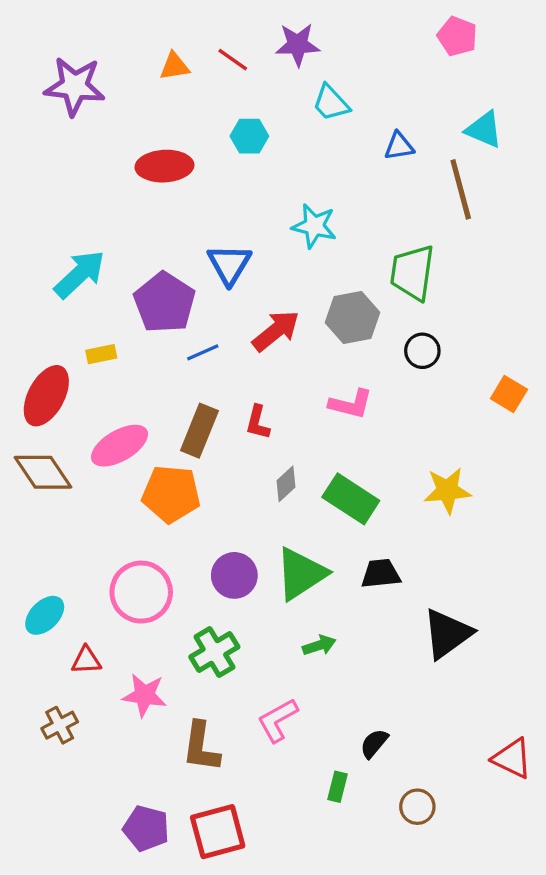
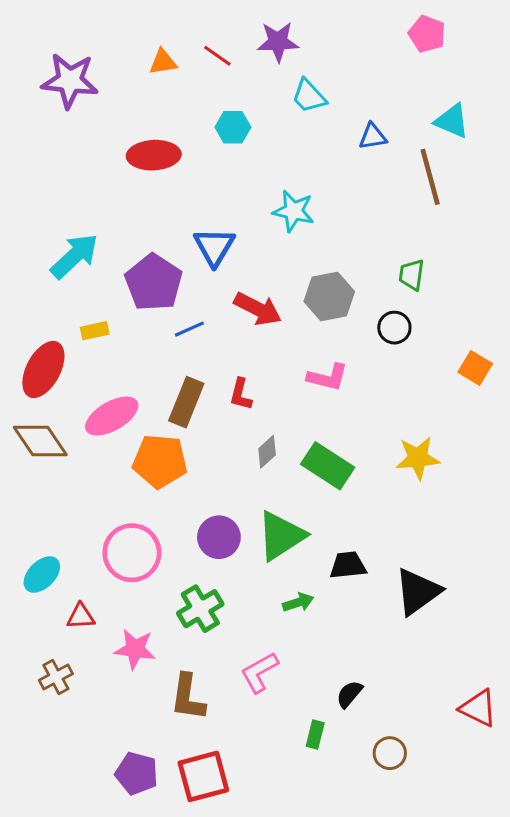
green trapezoid: (412, 273) -> (412, 275), moved, size x0.6
red arrow: (276, 331) -> (258, 309), turned 66
black trapezoid: (381, 574) -> (348, 565), moved

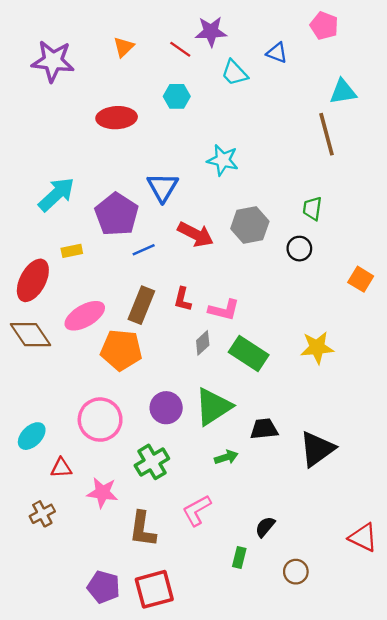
red line: (217, 56) -> (180, 49), moved
orange triangle: (163, 62) -> (124, 47), turned -35
cyan triangle: (452, 121) -> (343, 92), turned -32
blue triangle: (373, 137) -> (277, 53), moved, turned 30
pink L-shape: (328, 377) -> (224, 310), moved

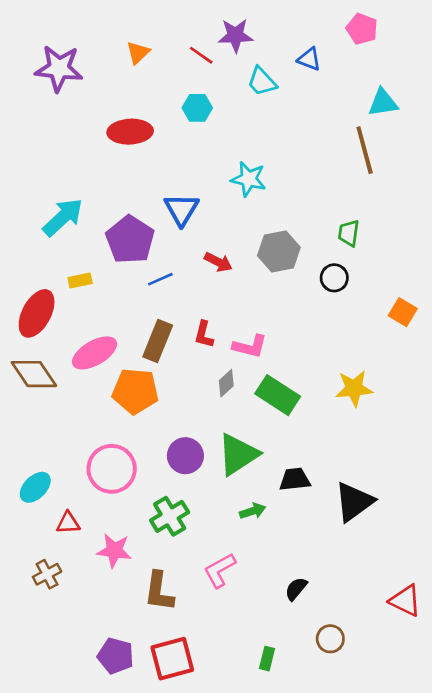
red arrow: (196, 234) -> (218, 262), size x0.7
green rectangle: (239, 557) -> (267, 659), moved

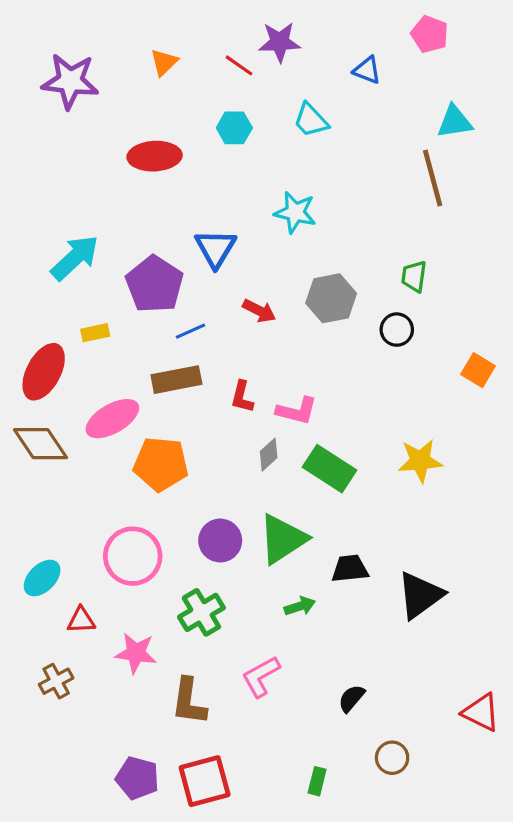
cyan trapezoid: (262, 82) -> (311, 120), moved
brown rectangle: (158, 341) -> (176, 380), moved, turned 57

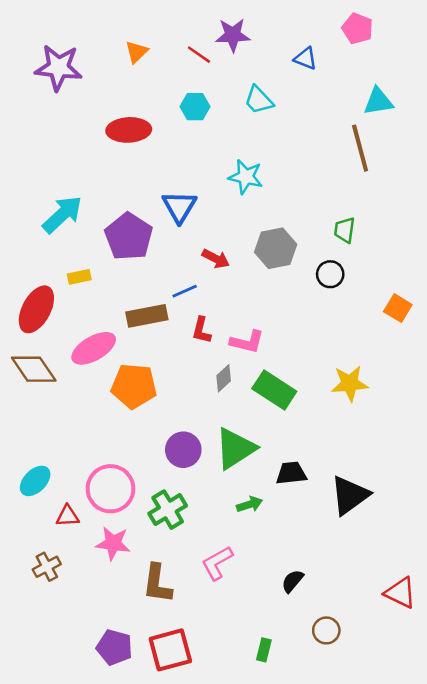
blue line: (191, 331) -> (185, 291), moved
pink circle: (133, 556) -> (111, 489), moved

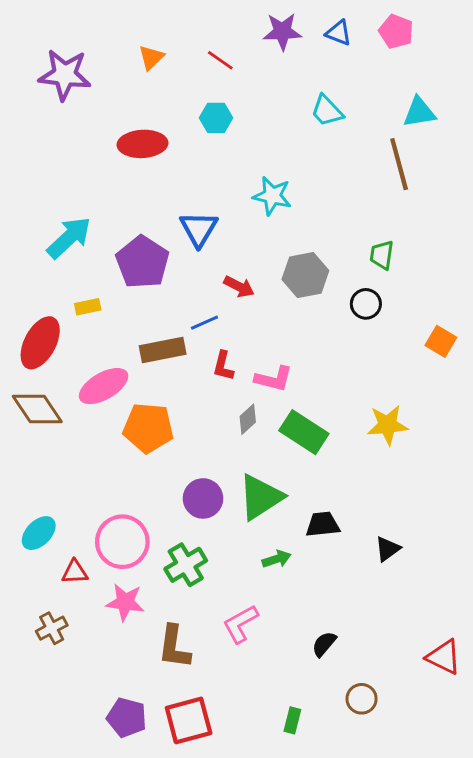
purple star: (233, 35) -> (282, 31), moved
blue triangle: (306, 58) -> (339, 33), moved
cyan trapezoid: (259, 100) -> (327, 111), moved
black triangle: (350, 495) -> (388, 549), size x0.6

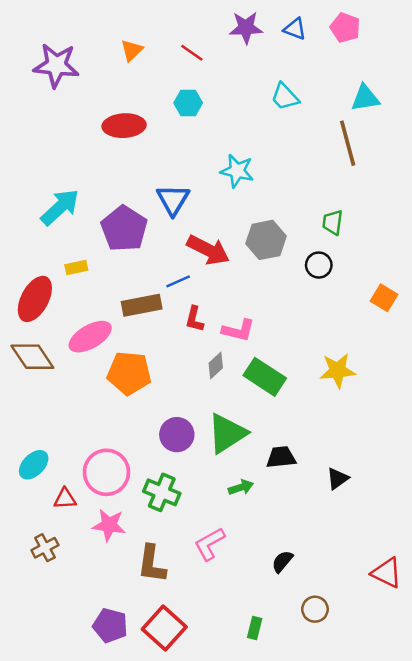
red arrow: (239, 287) -> (208, 250), size x1.6
green cross: (186, 565) -> (162, 492), turned -36
red square: (189, 720) -> (164, 628), turned -33

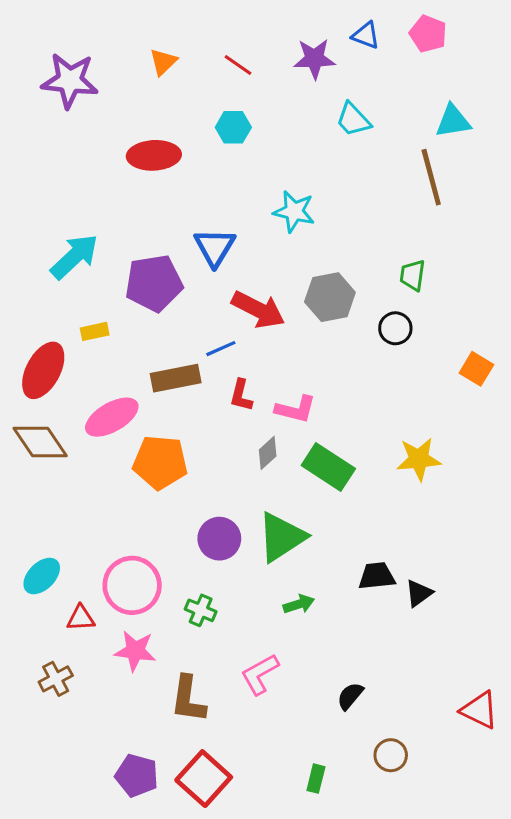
purple star: (246, 28) -> (314, 59), moved
purple pentagon: (124, 229) -> (154, 283), turned 30
black trapezoid: (281, 457) -> (377, 576), moved
green cross: (162, 492) -> (201, 610), size x0.7

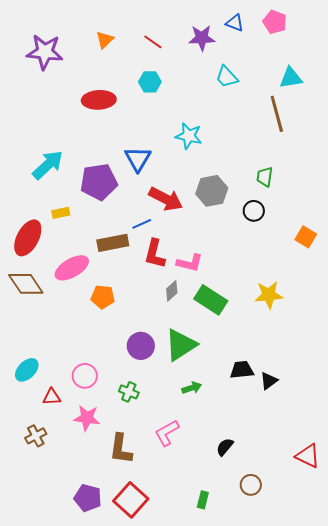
red L-shape: (241, 395) -> (155, 254), size x1.4
orange pentagon: (160, 462) -> (103, 297), size x0.7
pink circle: (132, 585) -> (85, 376), size x0.7

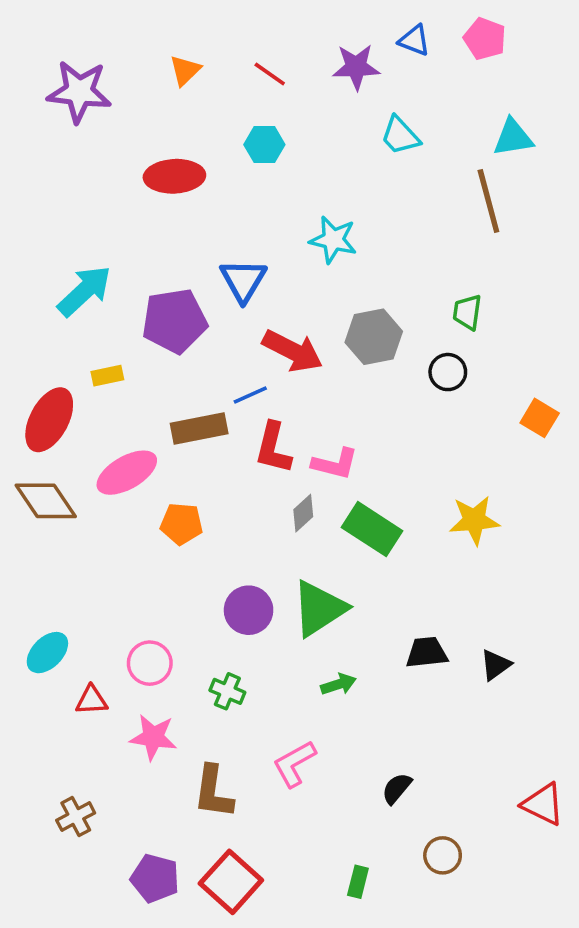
black triangle: (269, 381) -> (495, 665), moved
brown cross: (36, 436) -> (76, 817), moved

